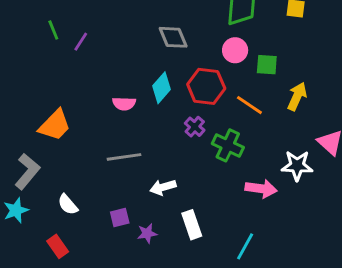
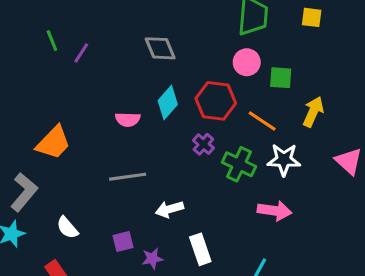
gray diamond: (173, 37) -> (160, 48), moved
white star: (297, 166) -> (284, 160), moved

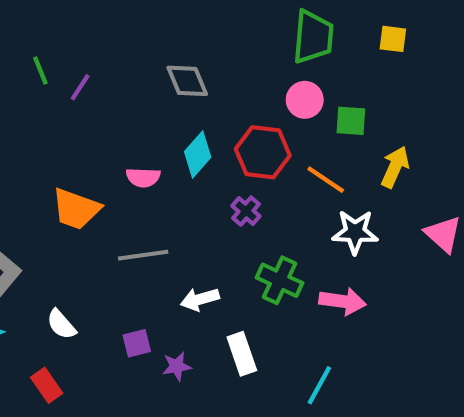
orange trapezoid: (53, 143) -> (76, 209), moved, turned 66
green cross: (239, 164) -> (280, 280), moved

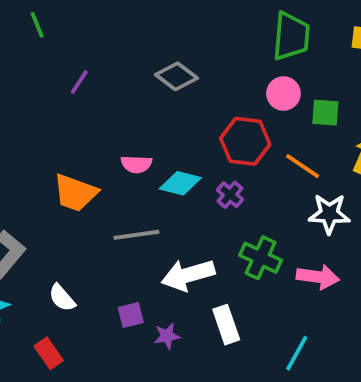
green line: (40, 70) -> (37, 25), moved
gray diamond: (187, 81) -> (177, 76), turned -30
cyan diamond: (198, 154) -> (180, 183), moved, turned 63
white arrow: (200, 299) -> (188, 275), size x1.5

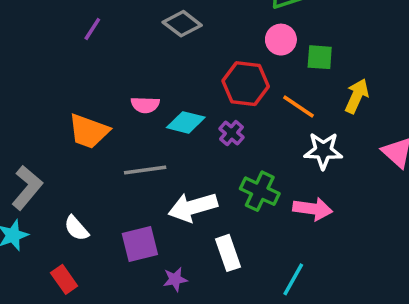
purple square: (131, 315) -> (140, 244), size x1.5
purple star: (167, 336) -> (175, 279), moved

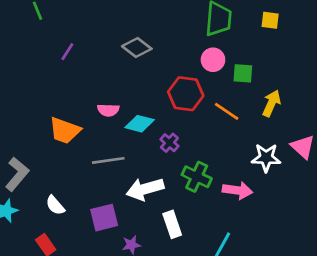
purple cross: (232, 133) -> (169, 143), moved
white star: (323, 151) -> (266, 158), moved

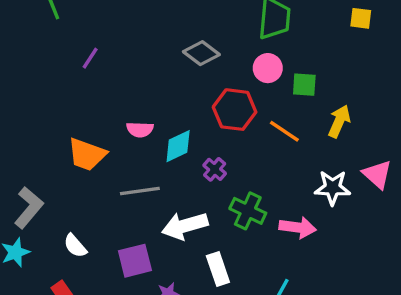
yellow square: (270, 20) -> (361, 18), moved
gray diamond: (137, 48) -> (201, 53), moved
cyan diamond: (140, 124) -> (178, 146), turned -40

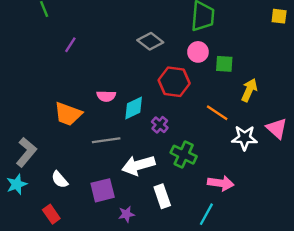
yellow square: (361, 18) -> (279, 16), moved
orange line: (284, 131) -> (217, 113), moved
pink arrow: (298, 227) -> (221, 183), moved

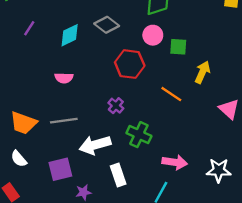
cyan diamond: (134, 108) -> (70, 35), moved
orange trapezoid: (68, 114) -> (23, 123), moved
white star: (245, 138) -> (219, 170), moved

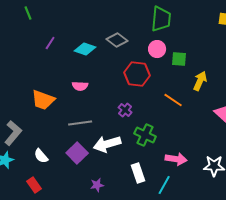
cyan diamond: (70, 35) -> (85, 49), turned 45
orange trapezoid: (23, 123) -> (43, 100), moved
purple square: (60, 169) -> (77, 153), moved, turned -30
white rectangle: (118, 175) -> (138, 173), moved

